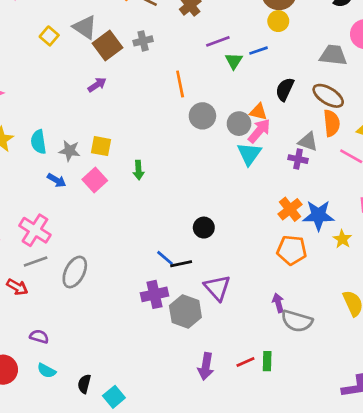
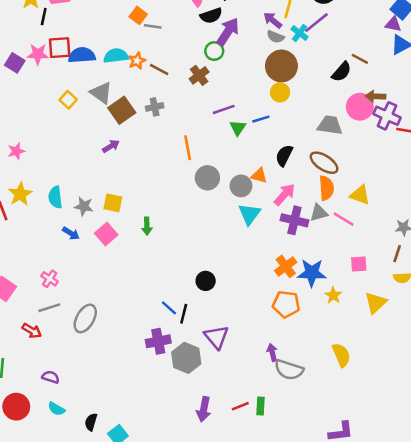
pink arrow: (259, 131) -> (285, 195), moved
gray triangle: (308, 142) -> (319, 213), moved, turned -36
purple cross: (298, 159) -> (294, 220), size x1.5
pink cross: (35, 230) -> (50, 279), size x0.6
black line: (181, 264) -> (184, 314), turned -66

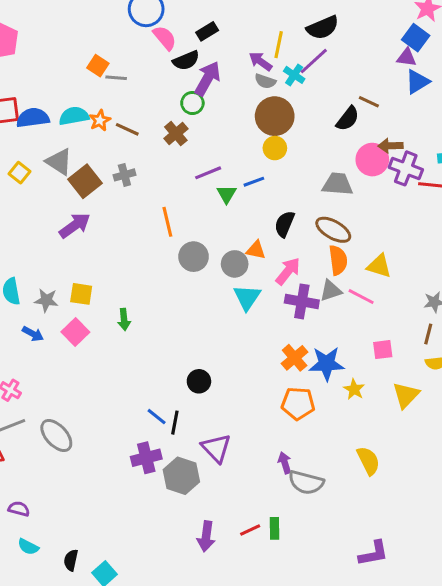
purple arrow: (111, 146) -> (75, 226), size x1.5
gray ellipse: (85, 318) -> (56, 436), turned -68

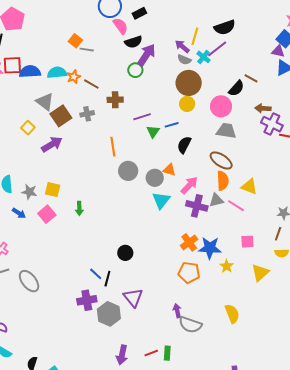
black rectangle: (207, 31) -> (139, 13), moved
brown cross: (176, 134) -> (115, 100), moved, turned 35
pink circle: (372, 160) -> (221, 106), moved
yellow square: (20, 173) -> (28, 128), moved
black semicircle: (285, 224) -> (184, 145), moved

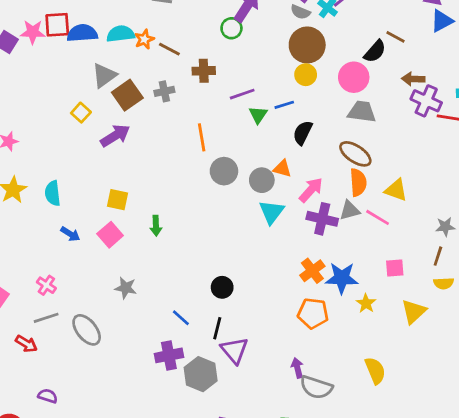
gray triangle: (45, 102) -> (104, 75), turned 48
gray star: (29, 192) -> (126, 288), moved
black line: (107, 279) -> (217, 328), moved

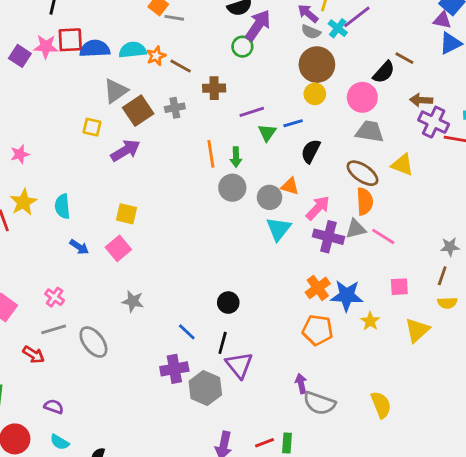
yellow square: (81, 113) -> (92, 127), turned -30
yellow triangle: (396, 190) -> (402, 165), moved
green arrow: (156, 226) -> (236, 157), moved
yellow semicircle: (375, 371) -> (381, 405), moved

